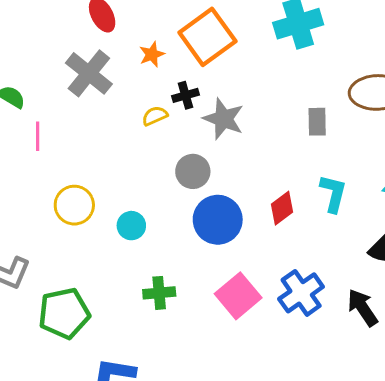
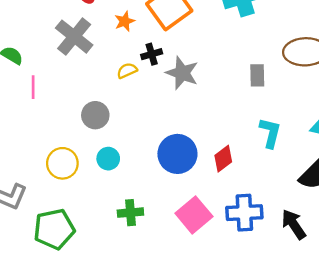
gray circle: (193, 171) -> (95, 115), moved
yellow circle: (74, 205) -> (62, 163), moved
red diamond: (282, 208) -> (223, 159), moved
blue cross: (301, 293) -> (244, 213), turned 32

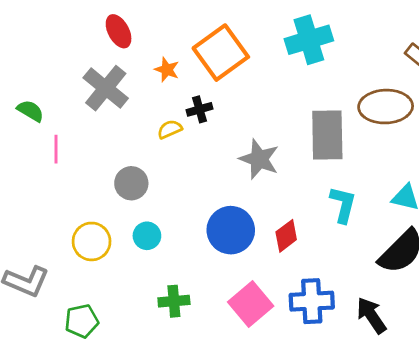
orange star: (125, 21) -> (167, 70), turned -30
gray star: (182, 73) -> (259, 159), moved
gray rectangle: (257, 75) -> (327, 135), size x1.8
green pentagon: (54, 229) -> (82, 321), size x0.7

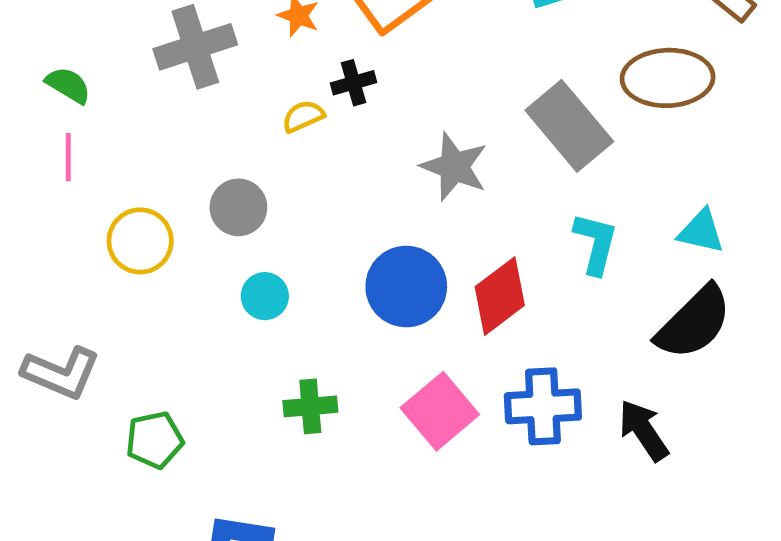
gray cross: (106, 88) -> (195, 47), turned 33
gray rectangle: (327, 135) -> (569, 126), turned -39
pink line: (56, 149) -> (68, 157), moved
red diamond: (286, 236) -> (500, 296), size x1.4
yellow circle: (92, 241) -> (140, 241), moved

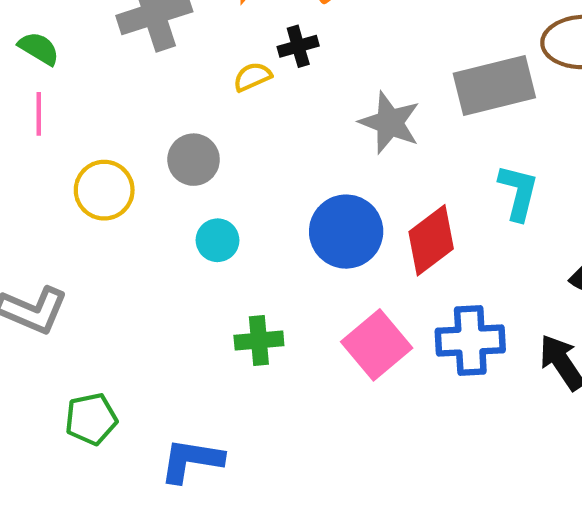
gray rectangle: (569, 126) -> (494, 86), turned -64
green pentagon: (155, 440) -> (91, 419), moved

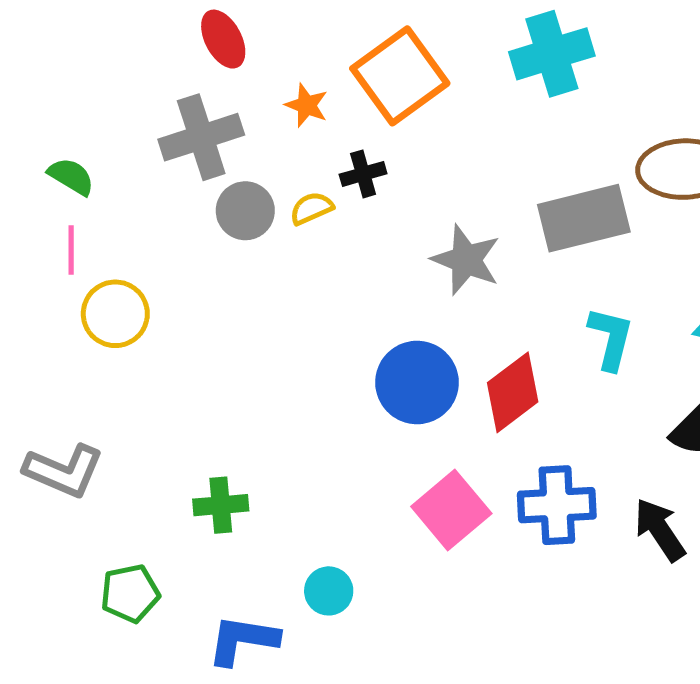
gray circle: (194, 160) -> (245, 211), moved
yellow circle: (104, 190) -> (115, 314), moved
cyan circle: (218, 240) -> (329, 591), moved
green cross: (259, 341) -> (221, 505), moved

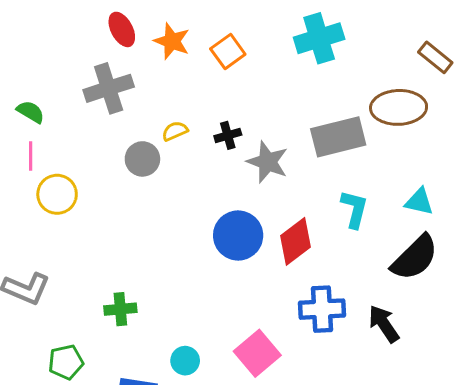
orange square: (400, 76) -> (228, 51), size x0.6
orange star: (307, 105) -> (172, 41), moved, size x1.4
black cross: (363, 174) -> (228, 135), moved
gray circle: (245, 211) -> (142, 159), moved
pink square: (451, 510) -> (257, 353), moved

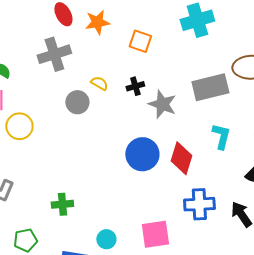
orange star: (172, 41) -> (97, 22), turned -30
orange square: (228, 51) -> (140, 41), moved, turned -35
yellow semicircle: (175, 131) -> (99, 83), turned 54
red diamond: (296, 241) -> (181, 158), turned -36
pink square: (257, 353) -> (155, 234), turned 32

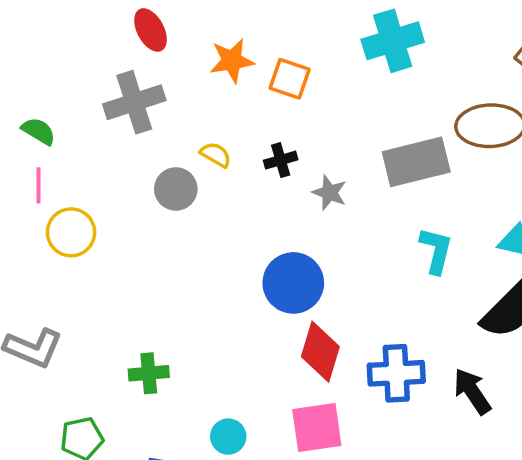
orange star: (97, 22) -> (232, 61), moved
gray star: (162, 104) -> (329, 193), size x0.7
red diamond: (181, 158) -> (320, 352), moved

